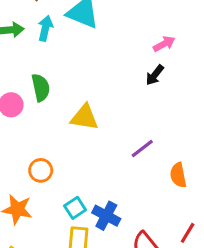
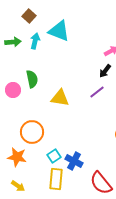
purple line: (142, 149) -> (97, 92), moved
orange circle: (41, 170) -> (32, 132), size x1.5

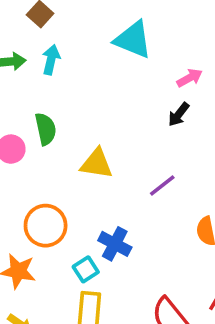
cyan triangle: (59, 31) -> (133, 40), moved
purple line: (97, 92) -> (162, 186), moved
blue cross: (74, 161) -> (115, 244), moved

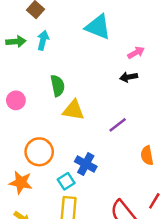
black arrow: (179, 114) -> (129, 77), turned 42
green semicircle: (46, 129) -> (58, 86), moved

